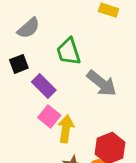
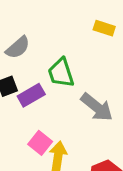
purple rectangle: (44, 86) -> (31, 95), moved, turned -75

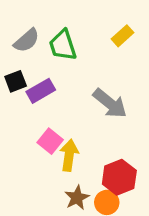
yellow rectangle: (104, 28) -> (122, 36), moved, turned -60
green trapezoid: (61, 73) -> (63, 45), moved

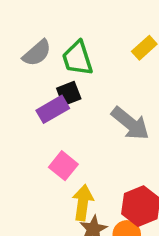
black square: (16, 81) -> (69, 93), moved
yellow arrow: (69, 155) -> (83, 203), moved

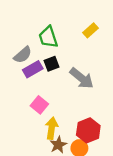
gray semicircle: (37, 53) -> (23, 55), moved
black square: (69, 93) -> (52, 64), moved

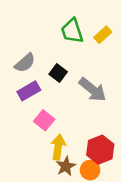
green trapezoid: (48, 37) -> (72, 31), moved
black square: (52, 64) -> (58, 73), turned -32
purple rectangle: (33, 69) -> (29, 91), moved

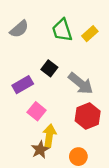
gray semicircle: (25, 63) -> (19, 29), moved
red hexagon: (100, 150) -> (88, 116), moved
brown star: (66, 166) -> (40, 150), moved

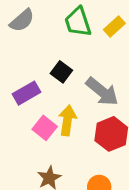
yellow arrow: (49, 136) -> (67, 120), moved

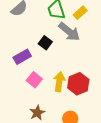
gray arrow: (102, 92) -> (69, 32), moved
yellow arrow: (67, 120) -> (59, 82), moved

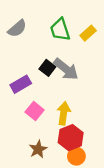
gray arrow: (69, 32) -> (66, 69), moved
red hexagon: (78, 84) -> (71, 138), moved

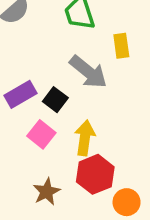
yellow rectangle: (88, 33) -> (121, 46), moved, turned -56
black square: (47, 68) -> (55, 100), moved
orange circle: (76, 156) -> (127, 202), moved

